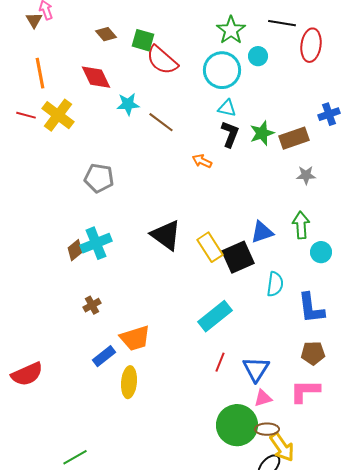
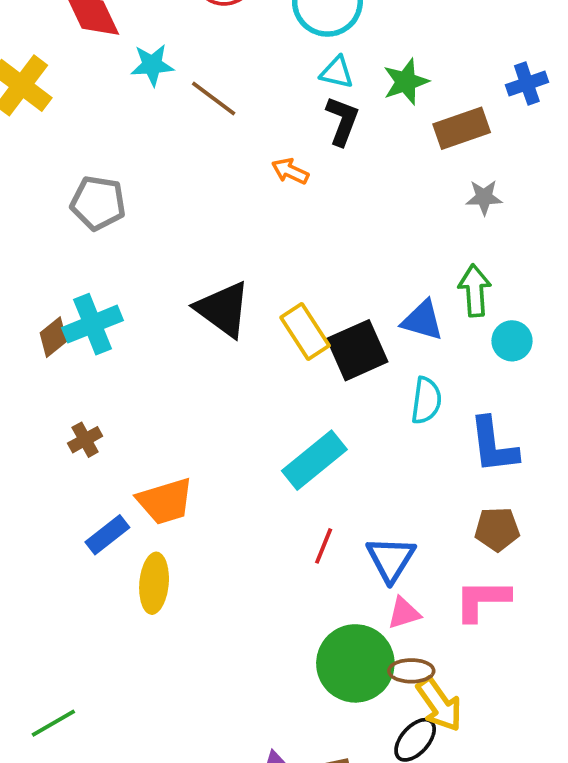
green star: (262, 133) -> (406, 82), moved
blue triangle: (262, 232) -> (423, 320), moved, turned 35

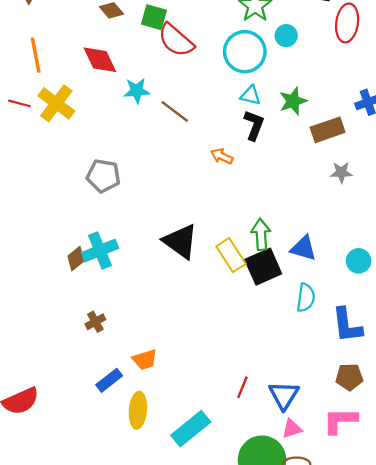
green arrow: (475, 291) -> (261, 234), moved
cyan rectangle: (314, 460) -> (191, 429), moved
orange trapezoid: (165, 501) -> (145, 360), size x0.7

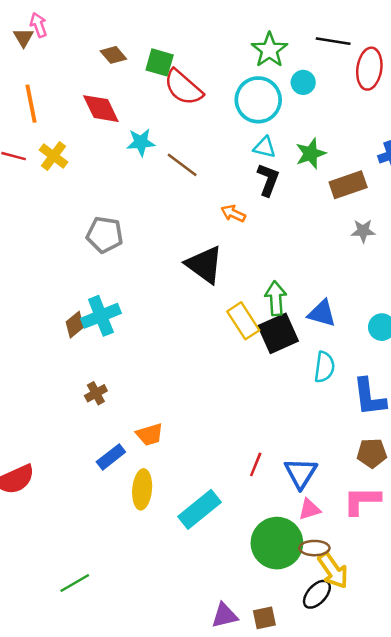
yellow cross: (56, 103) -> (53, 156), size x0.7
black triangle: (180, 241) -> (205, 265), moved

